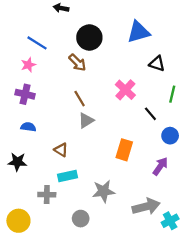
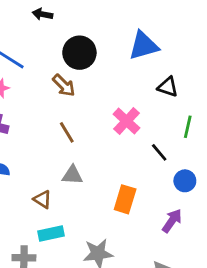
gray triangle: (86, 120) -> (72, 175), moved, turned 35

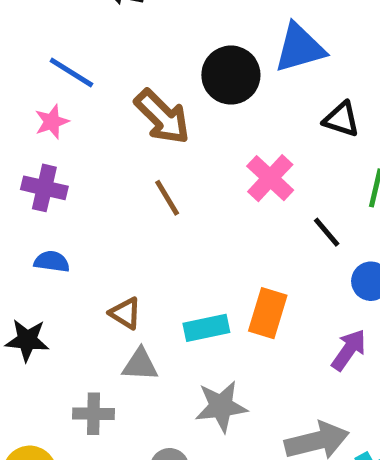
black circle: (79, 53) -> (231, 75), moved
brown arrow: (64, 85) -> (162, 117), size x1.4
gray triangle: (72, 175) -> (140, 365), moved
cyan rectangle: (51, 234) -> (206, 328), moved

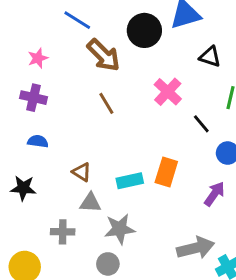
blue line: (71, 73) -> (77, 20), moved
gray star: (221, 406) -> (120, 229), moved

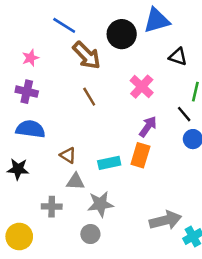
black line: (201, 124) -> (184, 114), moved
blue semicircle: (38, 141) -> (30, 129), size x1.6
purple arrow: (214, 194) -> (148, 127), moved

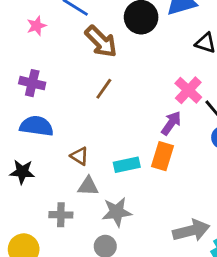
pink star: (30, 58) -> (37, 26), moved
pink cross: (142, 87) -> (188, 90), moved
brown line: (89, 97) -> (104, 89), turned 66

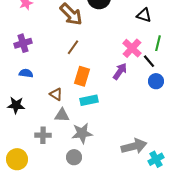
purple cross: (32, 83) -> (23, 43), turned -30
blue semicircle: (37, 126) -> (26, 73), size x0.6
orange rectangle: (163, 156) -> (82, 76), moved

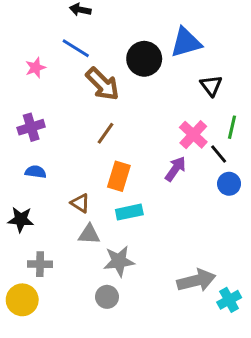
black triangle: (144, 15) -> (211, 86), turned 35
gray cross: (43, 135) -> (40, 264), moved

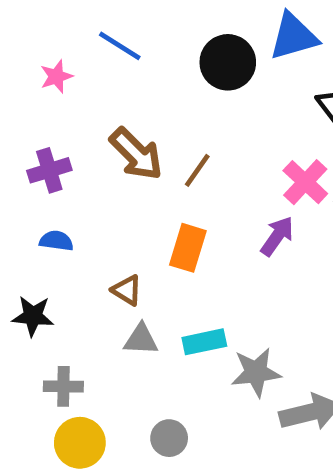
brown arrow: (103, 84) -> (136, 154), moved
brown line: (106, 133) -> (197, 170), moved
cyan rectangle: (129, 212) -> (204, 342), moved
gray star: (119, 261) -> (256, 372), moved
yellow circle: (22, 300) -> (80, 443), moved

